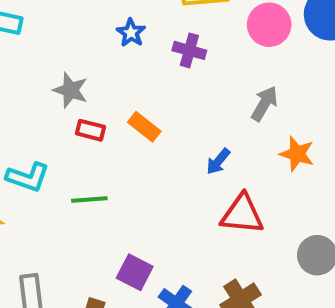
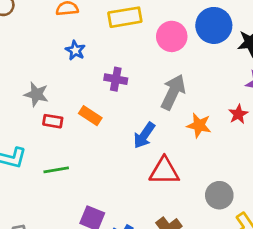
purple cross: (189, 50) -> (116, 79), moved
gray arrow: (264, 104) -> (173, 92), size x1.4
blue arrow: (218, 161) -> (144, 135), size x1.4

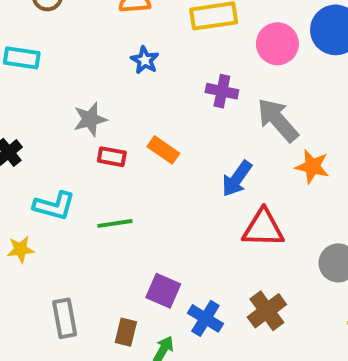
purple cross: (116, 79) -> (222, 91), moved
gray arrow: (173, 92) -> (278, 120), turned -68
gray star: (36, 94) -> (90, 119), turned -30

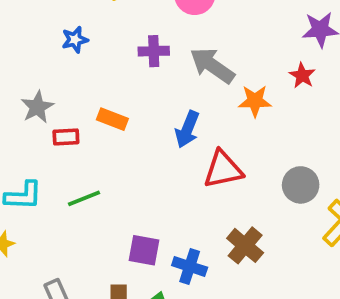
blue star: (145, 60) -> (75, 40), turned -30

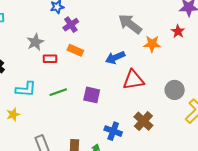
purple cross: (154, 51) -> (71, 25), moved, turned -35
blue arrow: (187, 129) -> (115, 58), turned 42
purple square: (144, 250) -> (92, 95), moved

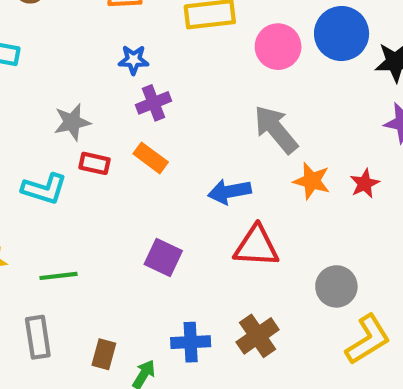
red star: (178, 31) -> (365, 184), moved
cyan L-shape: (26, 89) -> (44, 189), moved
green line: (58, 92) -> (59, 276), moved
blue cross: (113, 131) -> (191, 342), turned -36

